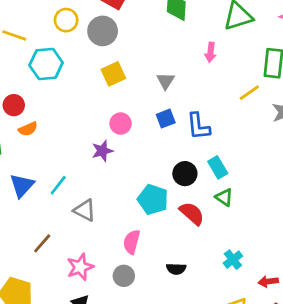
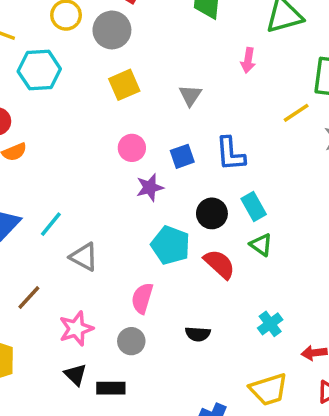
blue square: (166, 119) -> (182, 156), moved
purple star: (102, 151) -> (150, 188), moved

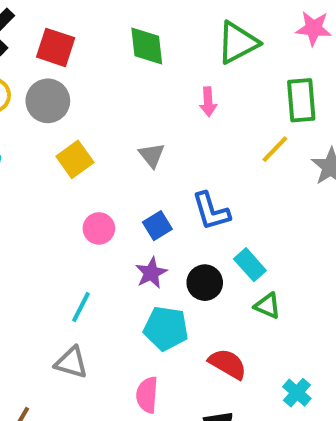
purple star: (150, 188) -> (151, 273), moved
cyan line: (51, 224) -> (81, 307), moved
red semicircle: (219, 264) -> (228, 364), moved

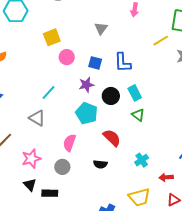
yellow square: (75, 159) -> (52, 37), moved
blue square: (157, 226) -> (95, 63), turned 32

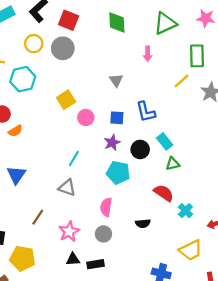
green triangle: (138, 115) -> (173, 164), turned -40
red semicircle: (112, 138) -> (164, 193), moved
black triangle: (30, 185) -> (73, 259), turned -40

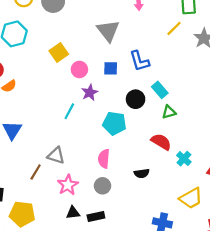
gray triangle: (116, 80) -> (108, 31), size x1.6
purple star: (112, 143) -> (90, 93), moved
gray triangle: (67, 188) -> (56, 155), moved

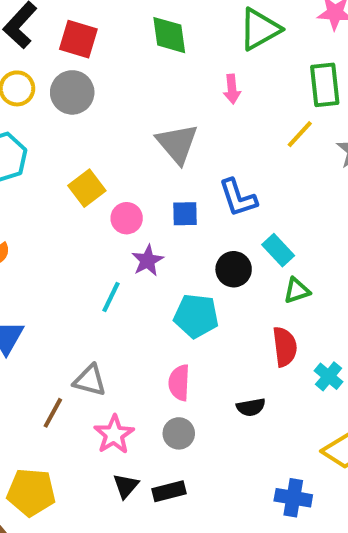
red semicircle: (161, 142) -> (285, 347), turned 54
black triangle: (73, 213) -> (126, 486), turned -40

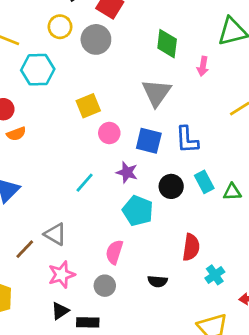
green diamond: (169, 35) -> (167, 44), moved
blue square: (185, 214) -> (149, 141), size x1.4
purple star: (148, 260) -> (127, 172), moved, turned 30
green triangle: (297, 291) -> (232, 192), moved

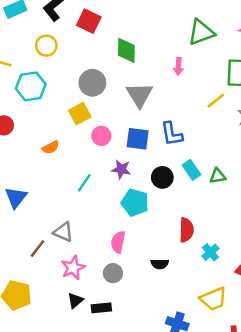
gray circle: (96, 39) -> (92, 83), moved
green diamond: (167, 44) -> (126, 50), moved
orange semicircle: (16, 134) -> (51, 147), moved

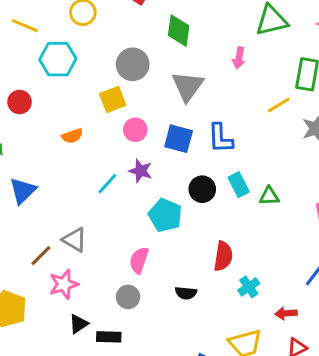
purple star: (121, 169) -> (141, 171), moved
pink star: (73, 268) -> (64, 284), moved

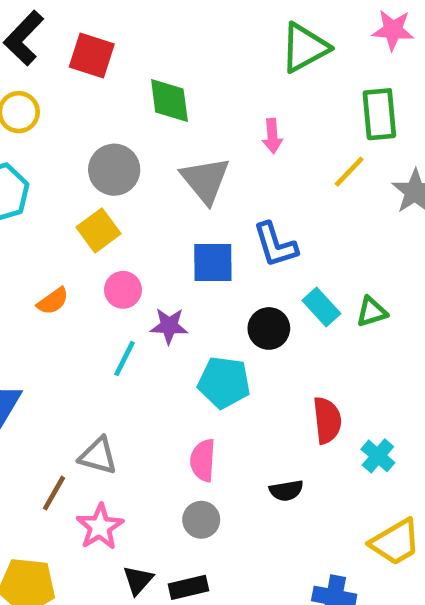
pink arrow: (239, 58) -> (272, 136), moved
pink circle: (135, 130) -> (123, 290), moved

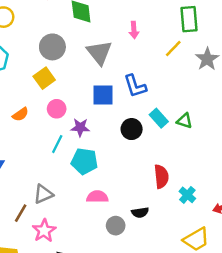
green triangle: (372, 312) -> (185, 121), turned 35
cyan pentagon: (224, 382) -> (84, 161), moved
gray triangle: (98, 456) -> (43, 194), turned -40
pink semicircle: (203, 460) -> (97, 197), turned 85
gray circle: (201, 520) -> (116, 226), moved

